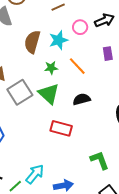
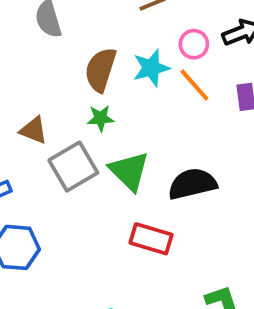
orange line: (77, 66) -> (194, 85), moved
green star: (51, 68) -> (101, 118), moved
black semicircle: (82, 99) -> (192, 184), size x1.4

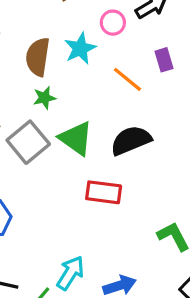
orange line: (194, 85) -> (127, 79), moved

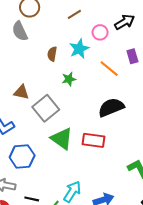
brown semicircle: (38, 57) -> (52, 54), size x0.6
green star: (44, 98) -> (69, 79), moved
green triangle: (76, 138) -> (62, 139), moved

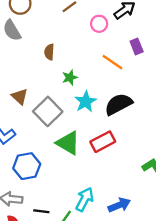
cyan star: (79, 49) -> (86, 102), moved
brown triangle: (21, 92) -> (20, 96), turned 35
red rectangle: (94, 140) -> (103, 142), turned -30

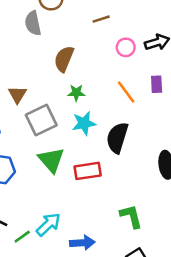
brown semicircle: (49, 52) -> (64, 59), size x1.5
black semicircle: (118, 104) -> (117, 138), turned -64

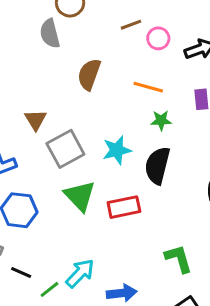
pink circle: (126, 47) -> (158, 38), moved
orange line: (126, 92) -> (148, 87), moved, turned -35
green star: (76, 93) -> (161, 120), moved

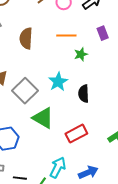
black semicircle: (157, 165) -> (84, 94), moved, size x0.7
red rectangle: (124, 207) -> (76, 134), moved

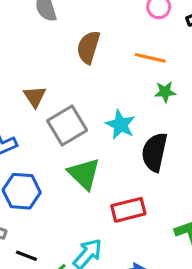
cyan star: (58, 82) -> (120, 125), turned -30
black semicircle: (84, 94) -> (154, 152), size x1.4

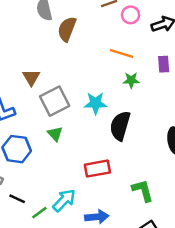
brown semicircle: (88, 47) -> (67, 29), moved
cyan star: (120, 125) -> (95, 103), turned -30
green triangle: (84, 174) -> (55, 134), moved, size x0.6

